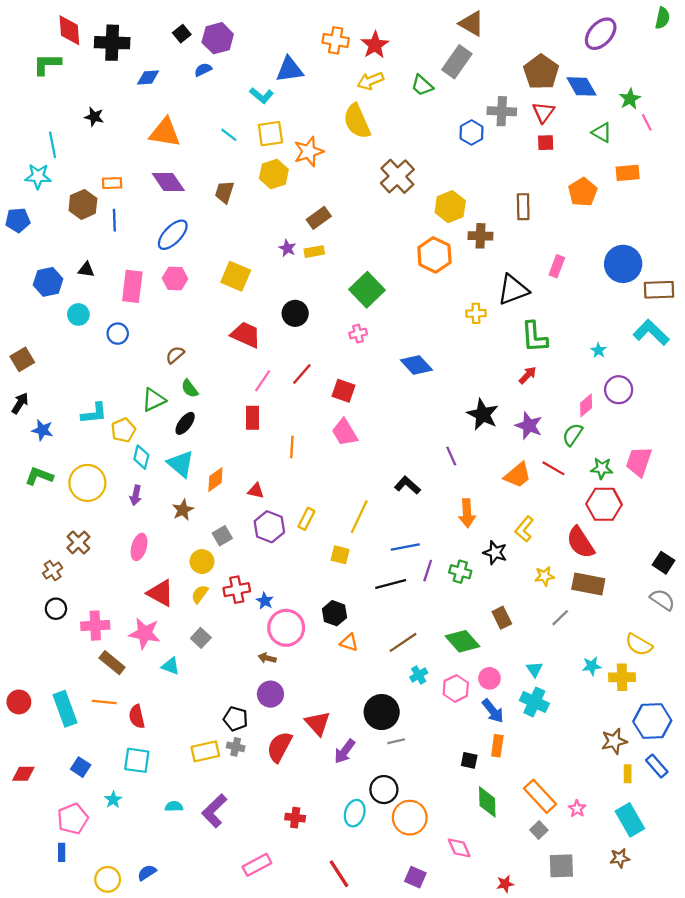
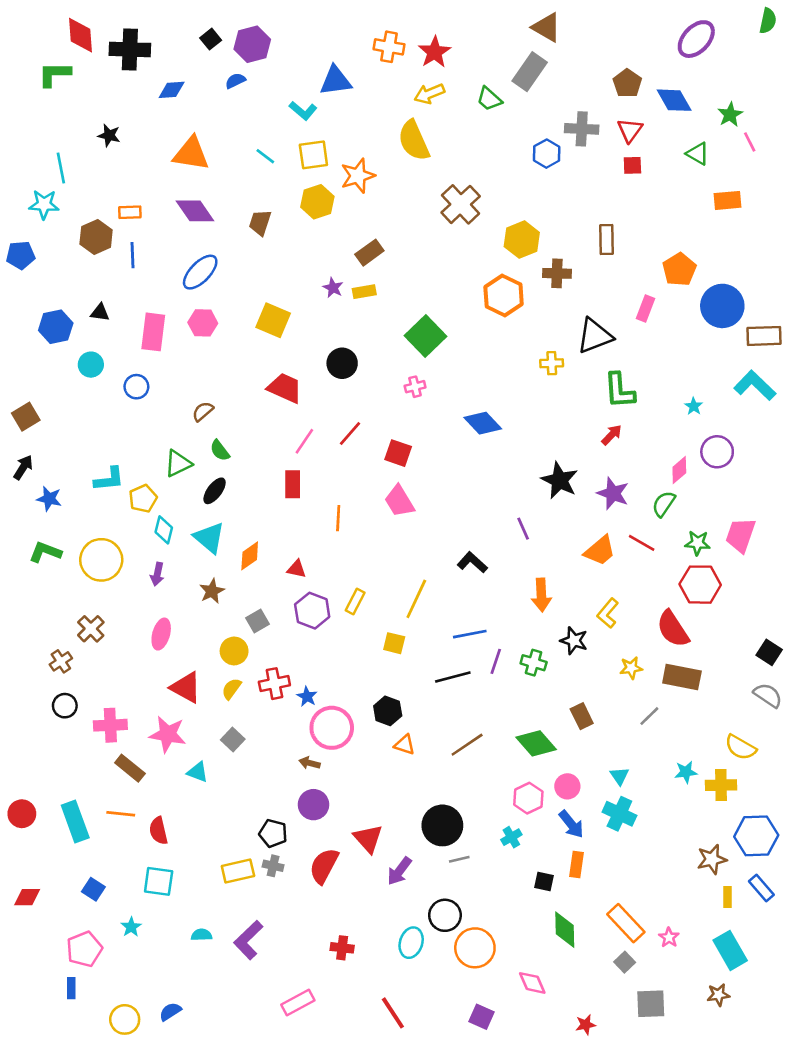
brown pentagon: (541, 72) -> (627, 83), size x0.7
orange pentagon: (583, 192) -> (679, 269), moved
cyan cross: (419, 675) -> (511, 837), moved

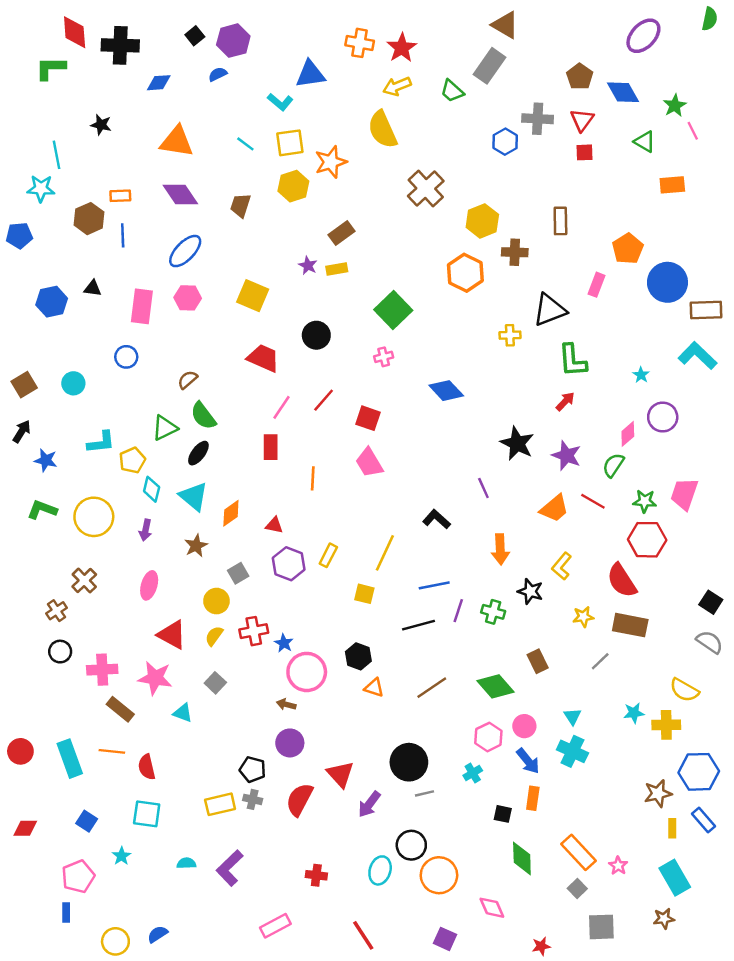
cyan circle: (91, 365) -> (73, 383), moved
green semicircle: (220, 450) -> (203, 416), size x1.4

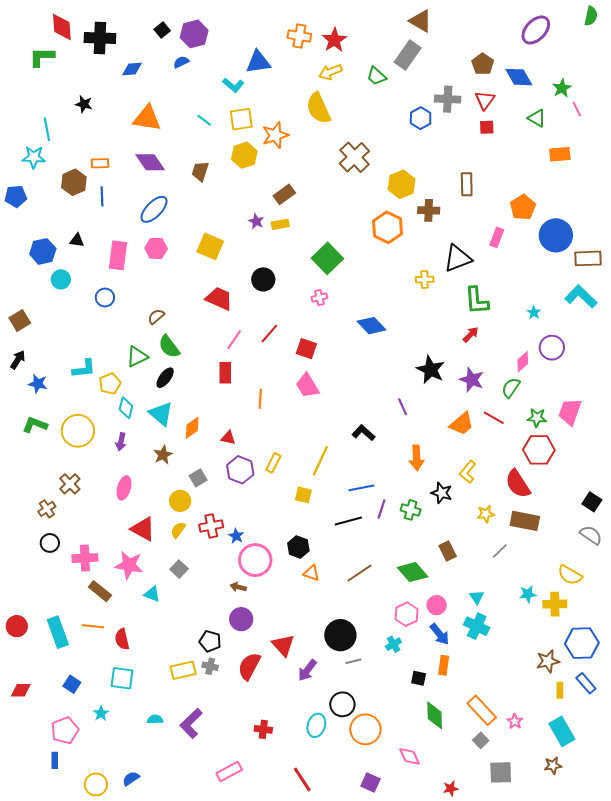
cyan circle: (73, 383) -> (61, 279), moved

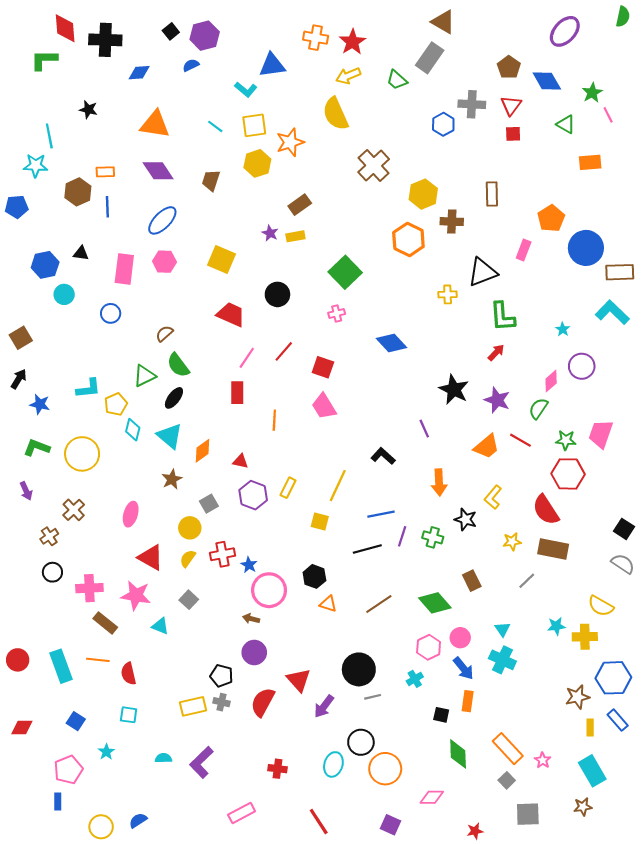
purple arrow: (121, 442) -> (26, 491), moved, turned -36
cyan square: (122, 678) -> (129, 715), size x0.7
pink diamond: (410, 756) -> (432, 797), turned -65

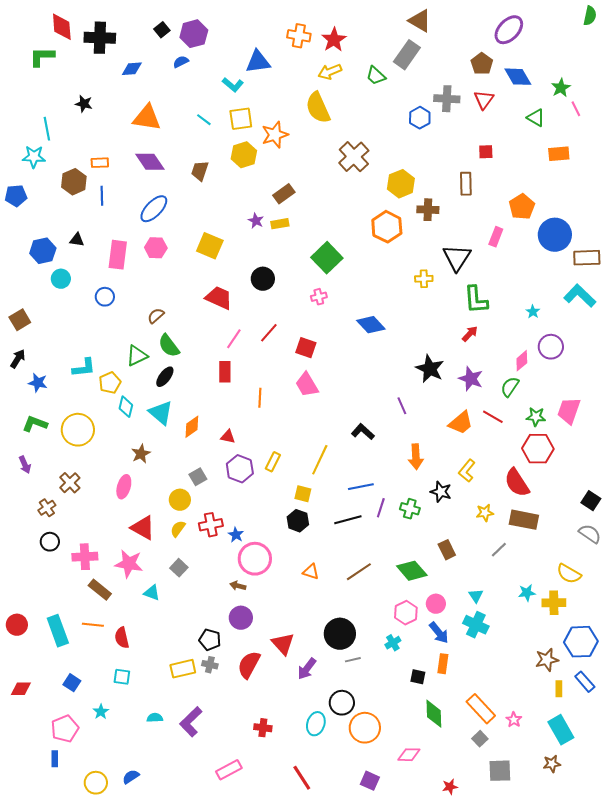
purple ellipse: (565, 31) -> (509, 30), moved
red square: (513, 134) -> (486, 152), moved
black triangle: (482, 272) -> (457, 258), turned -36
brown star: (172, 479) -> (141, 454), moved
black hexagon: (314, 576) -> (298, 521), moved

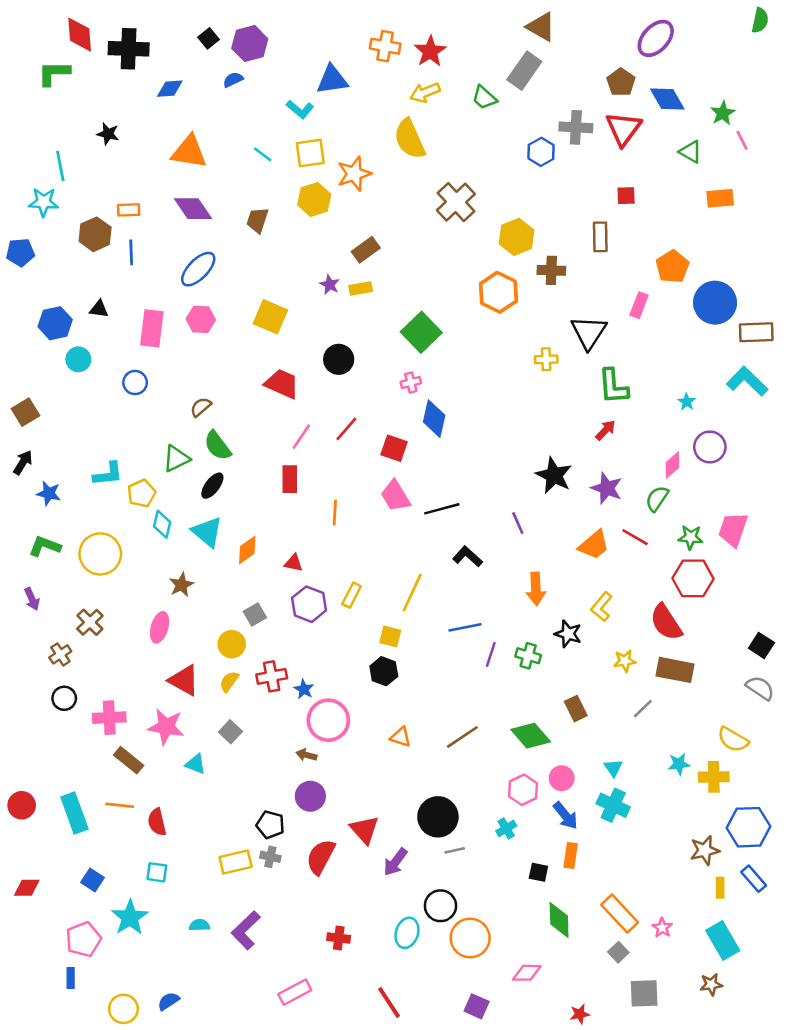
red triangle: (484, 100) -> (624, 129), size x1.4
blue diamond: (371, 325) -> (434, 419), moved, turned 56
black line: (348, 520) -> (442, 509), moved
cyan star: (101, 712) -> (130, 917), size x1.8

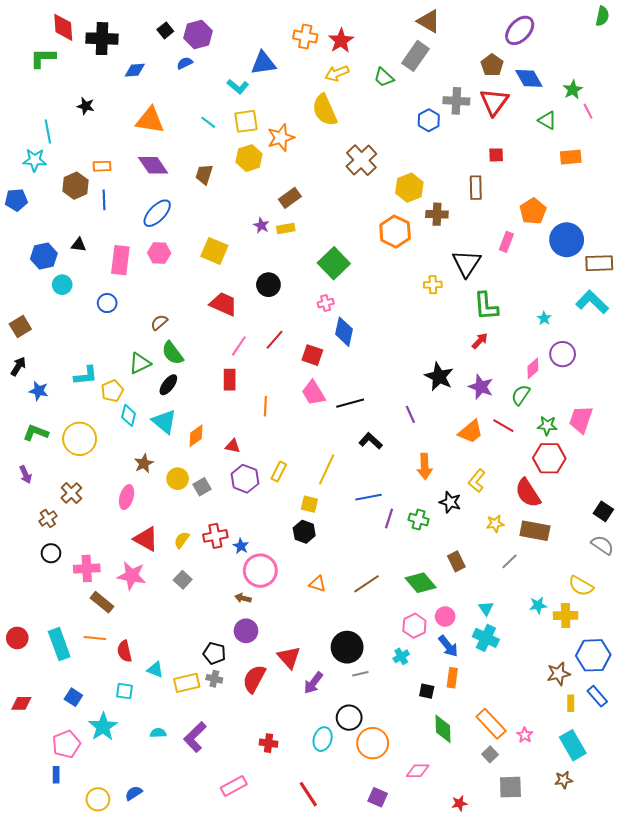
yellow circle: (232, 644) -> (178, 479), moved
cyan triangle: (196, 764) -> (155, 670), moved

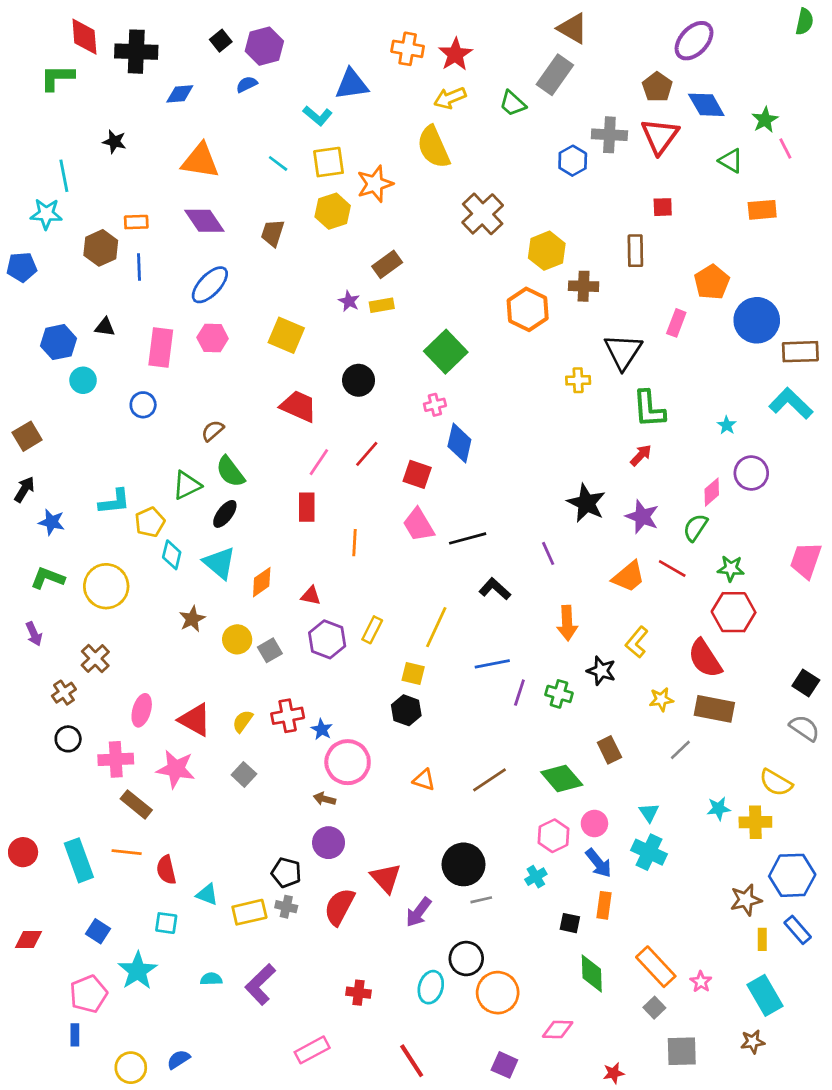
pink trapezoid: (581, 419) -> (806, 560), moved
pink ellipse: (127, 497) -> (142, 710), moved

